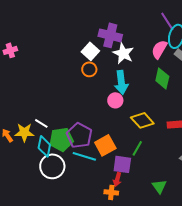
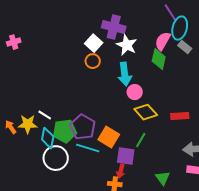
green diamond: (162, 78) -> (159, 59), moved
pink circle: (115, 100) -> (135, 92), moved
orange square: (105, 145) -> (109, 137), turned -30

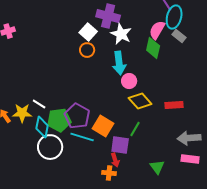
red arrow: (121, 171) -> (115, 160), turned -32

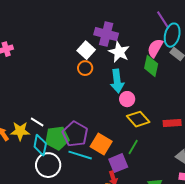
purple square: (120, 145) -> (118, 163), turned -30

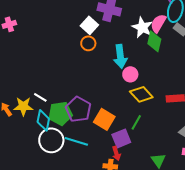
white star: (119, 52) -> (142, 27), moved
cyan line: (80, 155) -> (76, 141), moved

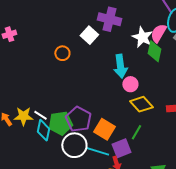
orange circle: (88, 43) -> (62, 53), moved
white line: (40, 97) -> (40, 115), moved
white circle: (51, 140) -> (74, 145), moved
cyan line: (76, 141) -> (97, 151), moved

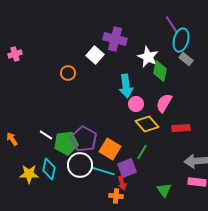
pink semicircle: (158, 33) -> (164, 103), moved
yellow star: (23, 116) -> (29, 174), moved
cyan diamond: (43, 130) -> (49, 169), moved

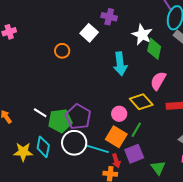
purple cross: (115, 39) -> (109, 17), size x0.7
pink circle: (136, 104) -> (119, 114), moved
orange square: (110, 149) -> (116, 137), moved
purple square: (127, 168) -> (134, 154), moved

